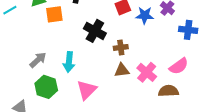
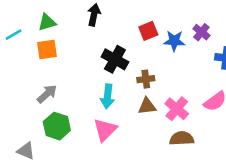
orange square: (54, 14) -> (47, 49), moved
cyan arrow: (69, 62) -> (108, 96), moved
brown semicircle: (168, 91) -> (182, 138), moved

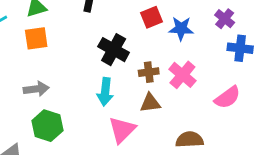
purple cross: (201, 32) -> (225, 19), moved
gray arrow: (47, 94) -> (36, 89), turned 35
pink cross: (177, 109) -> (182, 75), moved
pink triangle: (105, 130) -> (122, 130), moved

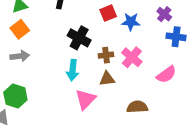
orange square: (36, 38) -> (20, 29), turned -30
gray arrow: (36, 89) -> (20, 56), moved
green hexagon: (47, 126) -> (15, 96), moved

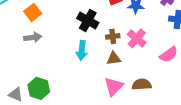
green hexagon: (15, 96) -> (39, 88), moved
pink triangle: (86, 99) -> (114, 86), moved

